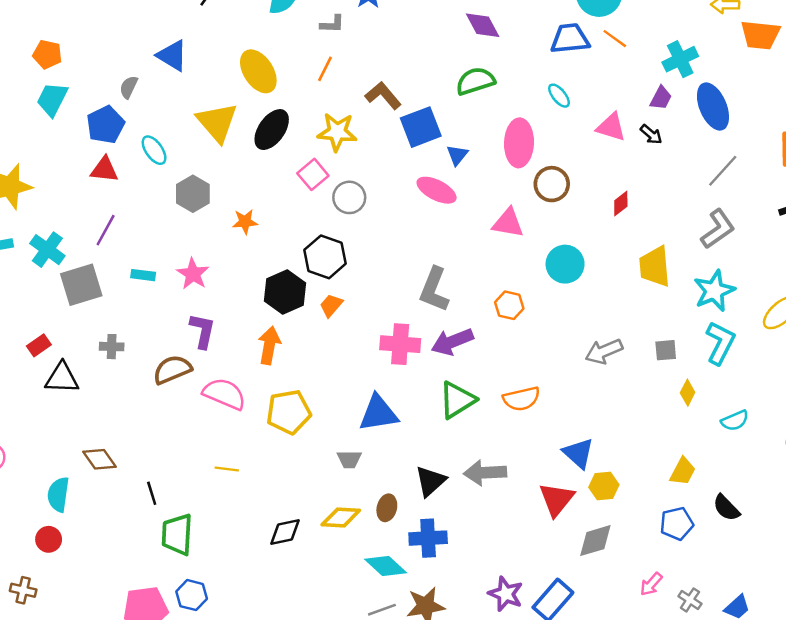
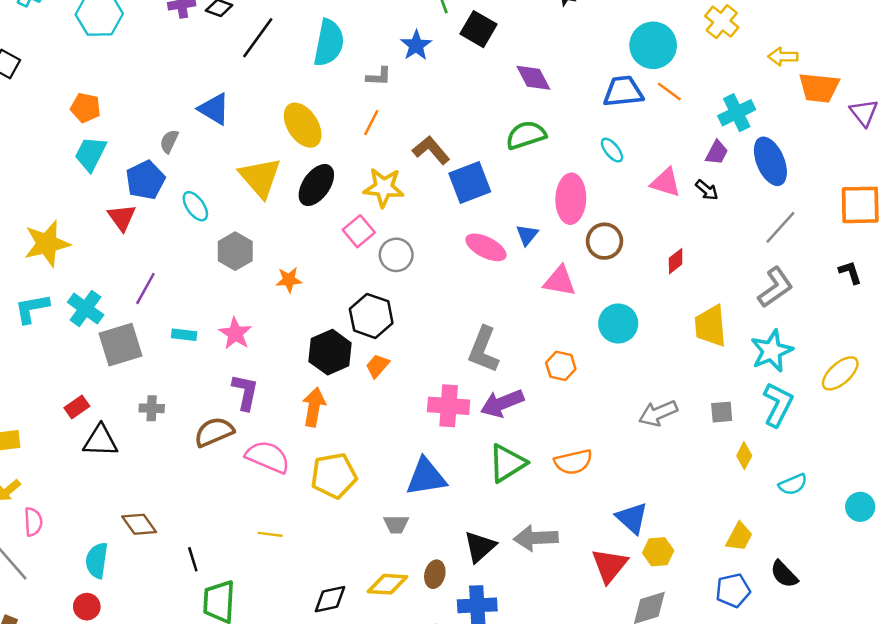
blue triangle: (457, 155) -> (527, 235), moved
red triangle: (104, 170) -> (122, 217), moved, turned 48

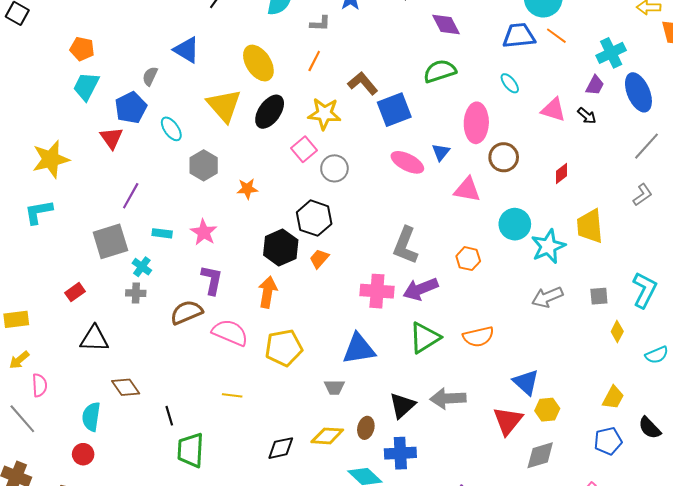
gray L-shape: (775, 287) -> (643, 195), size x0.7
cyan cross: (86, 308) -> (142, 267), moved, size x0.7
cyan star: (772, 351) -> (548, 246), moved
black triangle: (101, 441) -> (94, 339), moved

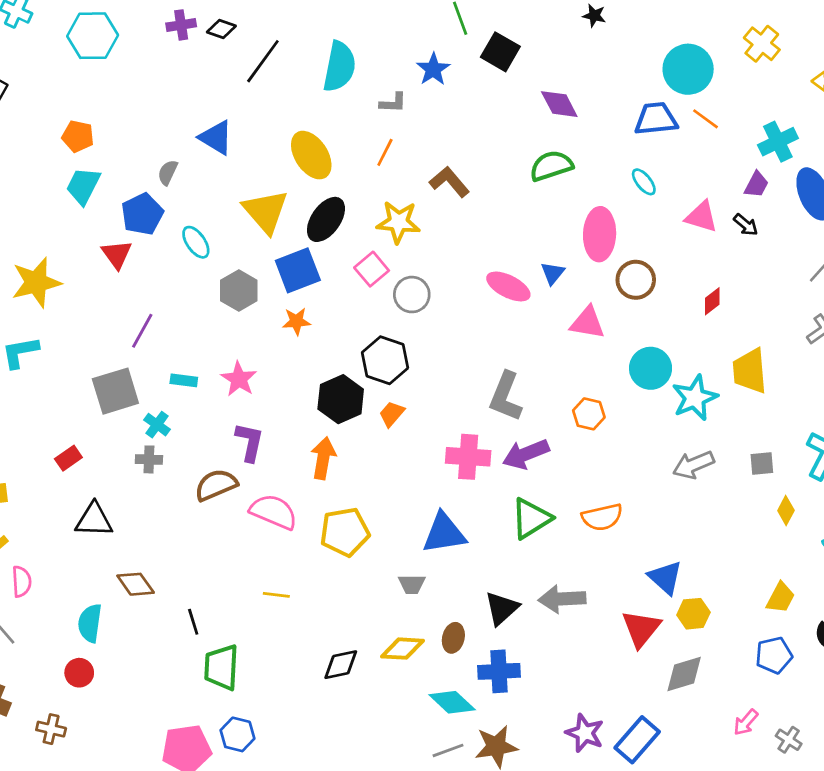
blue square: (394, 110) -> (298, 270), moved

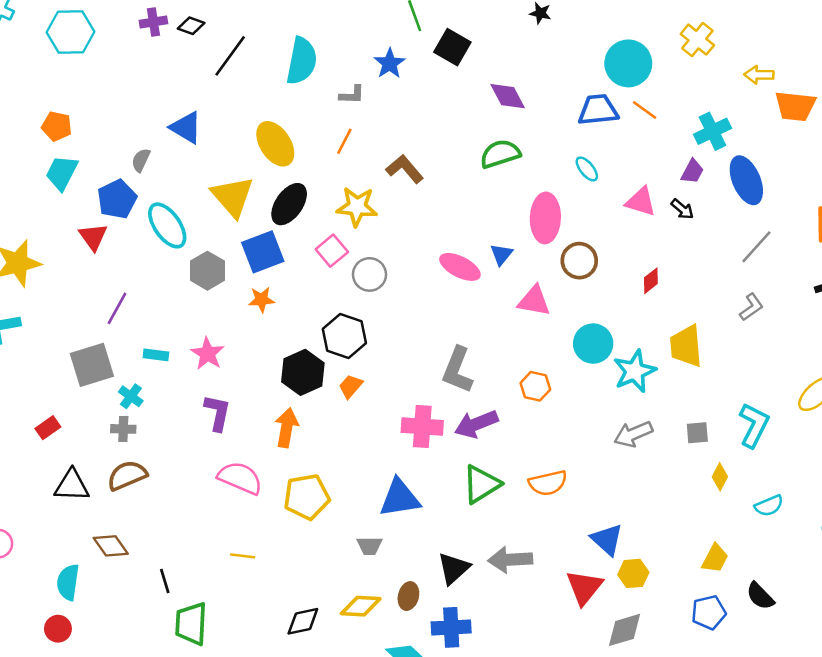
cyan ellipse: (196, 242) -> (167, 225), size x1.5
brown semicircle: (216, 485) -> (127, 475), moved

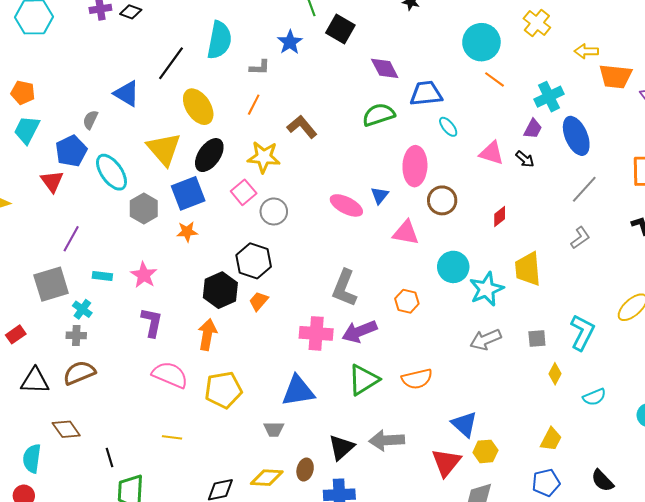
black line: (230, 56) -> (171, 63), moved
blue trapezoid: (598, 110) -> (426, 94), moved
black semicircle: (760, 596) -> (602, 481), moved

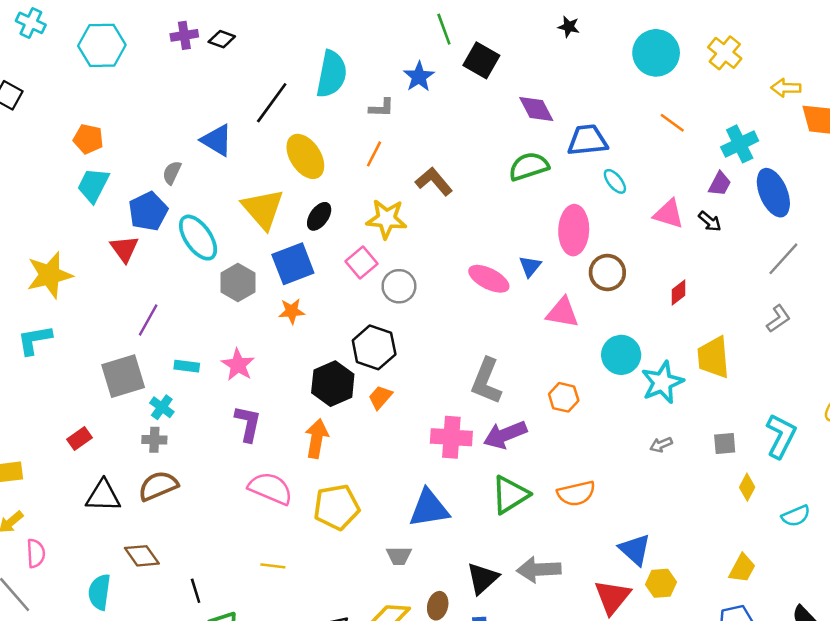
cyan circle: (481, 42) -> (656, 53), moved
black ellipse: (209, 155) -> (319, 216), size x0.7
gray arrow: (485, 340) -> (661, 445), size x0.6

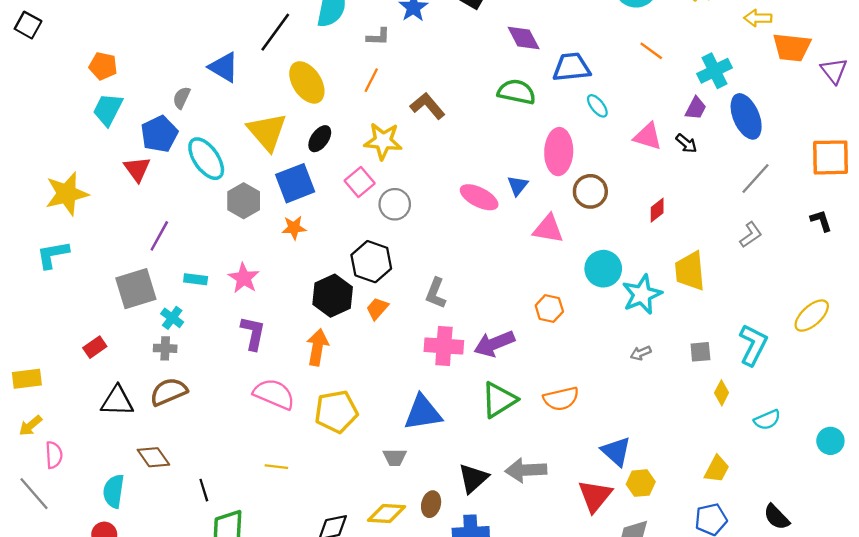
green semicircle: (529, 166) -> (517, 92), turned 30
gray L-shape: (486, 381) -> (436, 293), moved, size x0.7

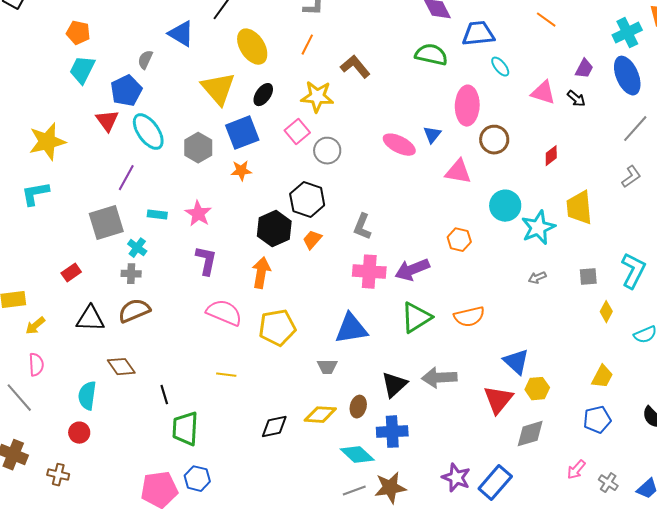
cyan cross: (714, 71) -> (627, 33), moved
cyan ellipse: (206, 159) -> (148, 132), moved
yellow arrow: (30, 426) -> (35, 326), moved

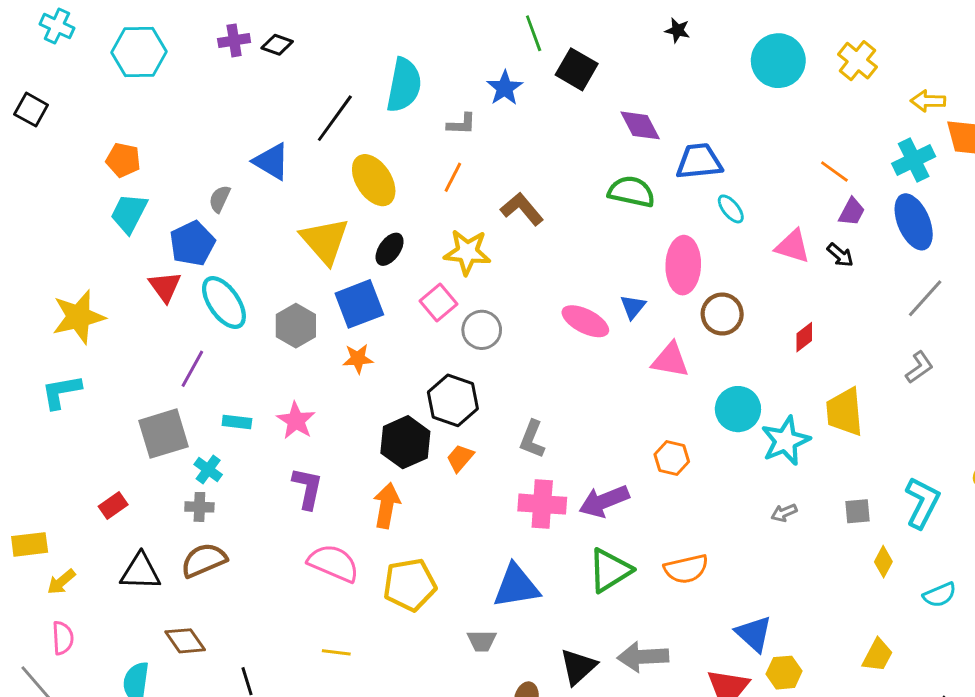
orange line: (546, 20) -> (834, 171), moved

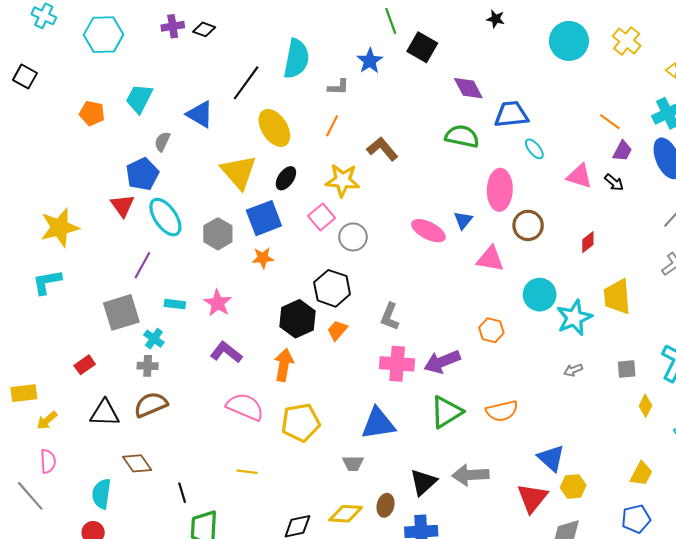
cyan trapezoid: (129, 213) -> (139, 99), moved
purple L-shape: (307, 488) -> (226, 352), turned -64

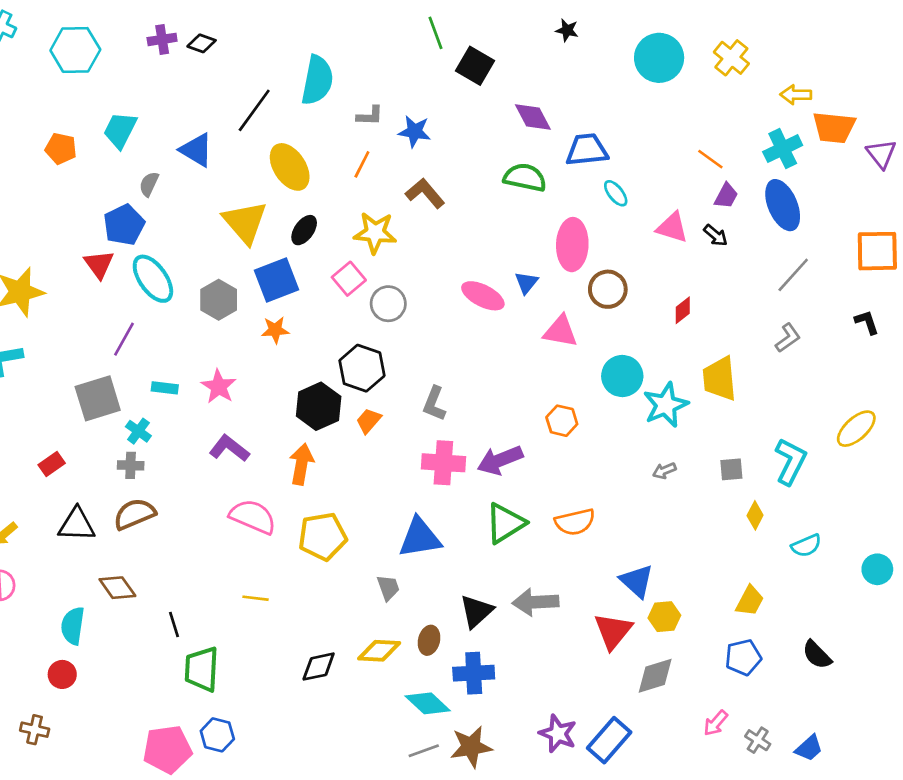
blue star: (370, 61) -> (415, 131), moved, turned -30
gray trapezoid: (353, 463) -> (388, 588), turned -110

